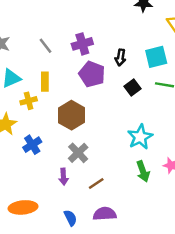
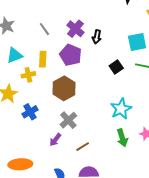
purple cross: (82, 44) -> (75, 29), turned -36
black arrow: (120, 57) -> (97, 37), moved
purple pentagon: (92, 74) -> (71, 55), moved
purple arrow: (63, 177) -> (55, 140), turned 40

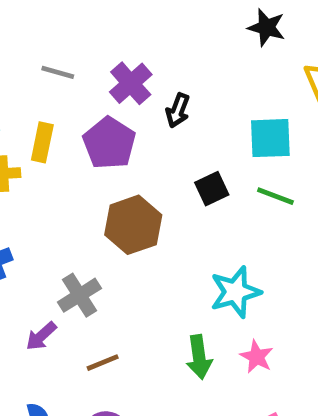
gray line: (44, 29) -> (58, 72), turned -48
brown hexagon: (64, 88) -> (133, 225), moved
cyan star: (121, 109) -> (235, 292), moved

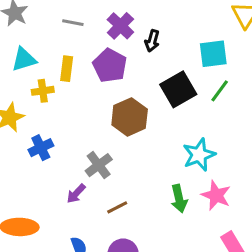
black square: (212, 189) -> (178, 89), size x1.6
green line: (275, 196) -> (220, 91), turned -70
pink star: (257, 357) -> (216, 195), size x1.4

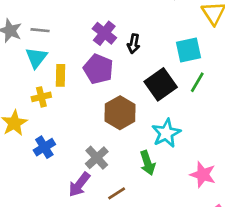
gray line: (73, 23) -> (40, 30), moved
cyan triangle: (24, 59) -> (36, 58), moved, turned -30
cyan star: (199, 155) -> (166, 133), moved
purple arrow: (76, 194) -> (79, 185), size x1.4
green arrow: (179, 199) -> (148, 163), moved

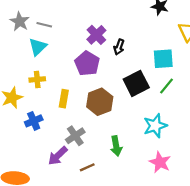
yellow rectangle: (61, 75) -> (64, 99), moved
cyan star: (166, 133) -> (155, 126), moved

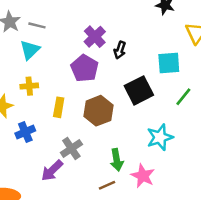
green line: (166, 86) -> (183, 97), moved
pink star: (160, 162) -> (143, 176), moved
brown line: (87, 167) -> (107, 185), moved

